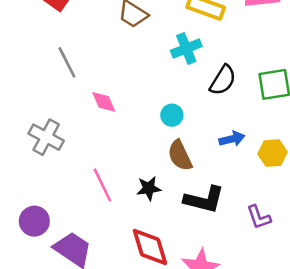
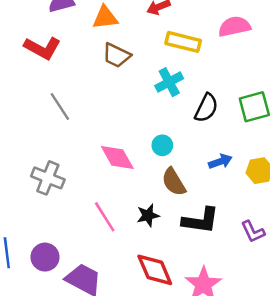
pink diamond: (104, 102) -> (117, 157), moved, size x1.4

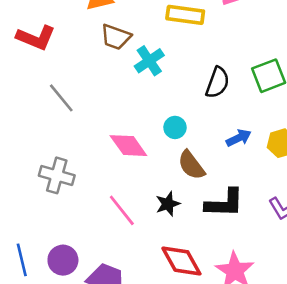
cyan cross: (169, 82) -> (149, 61), moved

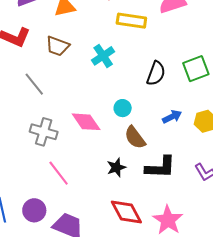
brown trapezoid: (116, 37) -> (58, 46), moved
gray cross: (57, 175) -> (44, 132), moved
pink line: (122, 210) -> (59, 173), moved

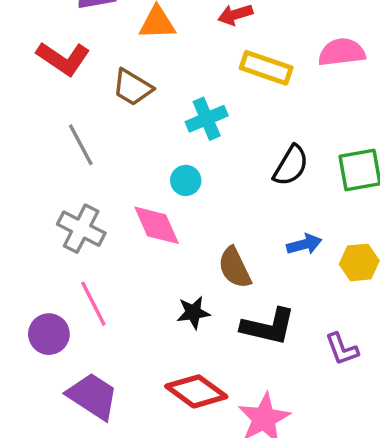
cyan circle: (123, 108) -> (186, 180), moved
purple circle: (34, 210) -> (49, 334), moved
red diamond: (126, 212) -> (196, 391), turned -36

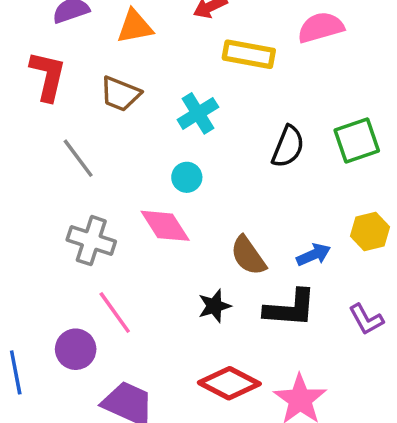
red L-shape: (63, 58) -> (48, 76), turned -102
blue arrow: (304, 244) -> (314, 255), moved

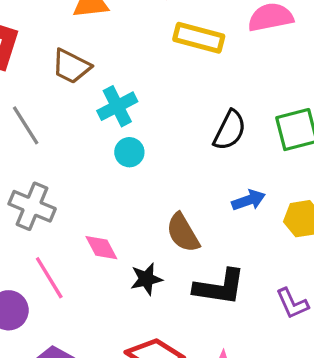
cyan cross: (198, 113) -> (117, 106), moved
pink diamond: (165, 226) -> (101, 248), moved, size x0.7
blue arrow: (314, 255) -> (249, 200), moved

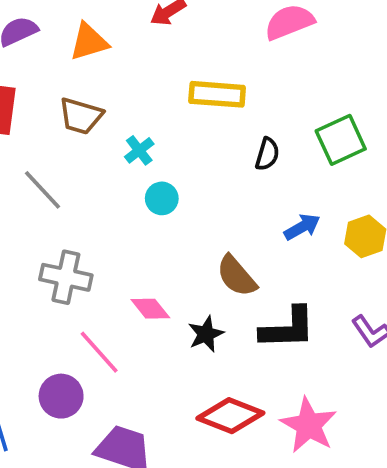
yellow rectangle: (199, 38) -> (217, 94), moved
cyan cross: (117, 106) -> (139, 150), size x0.7
black semicircle: (230, 130) -> (267, 154), size x0.7

